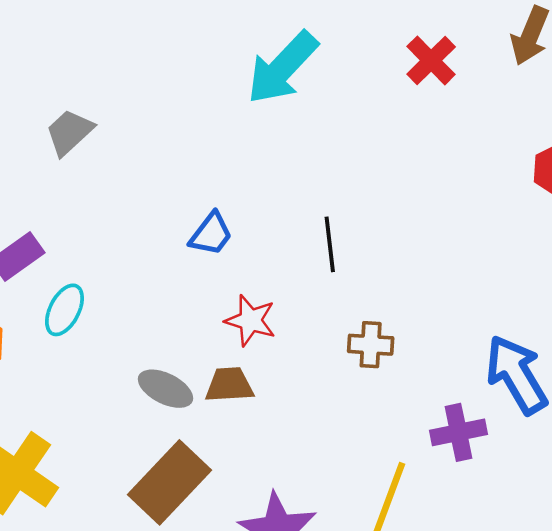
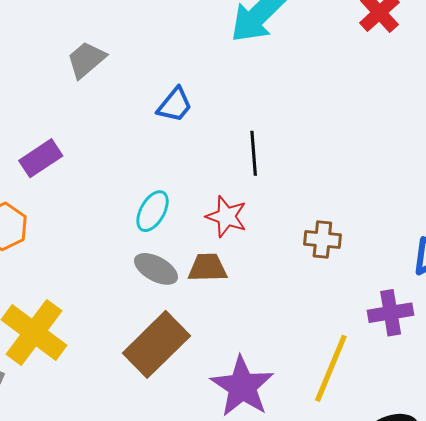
blue trapezoid: (211, 234) -> (175, 105), moved
black line: (330, 244) -> (254, 153), moved
cyan ellipse: (64, 310) -> (153, 211), moved

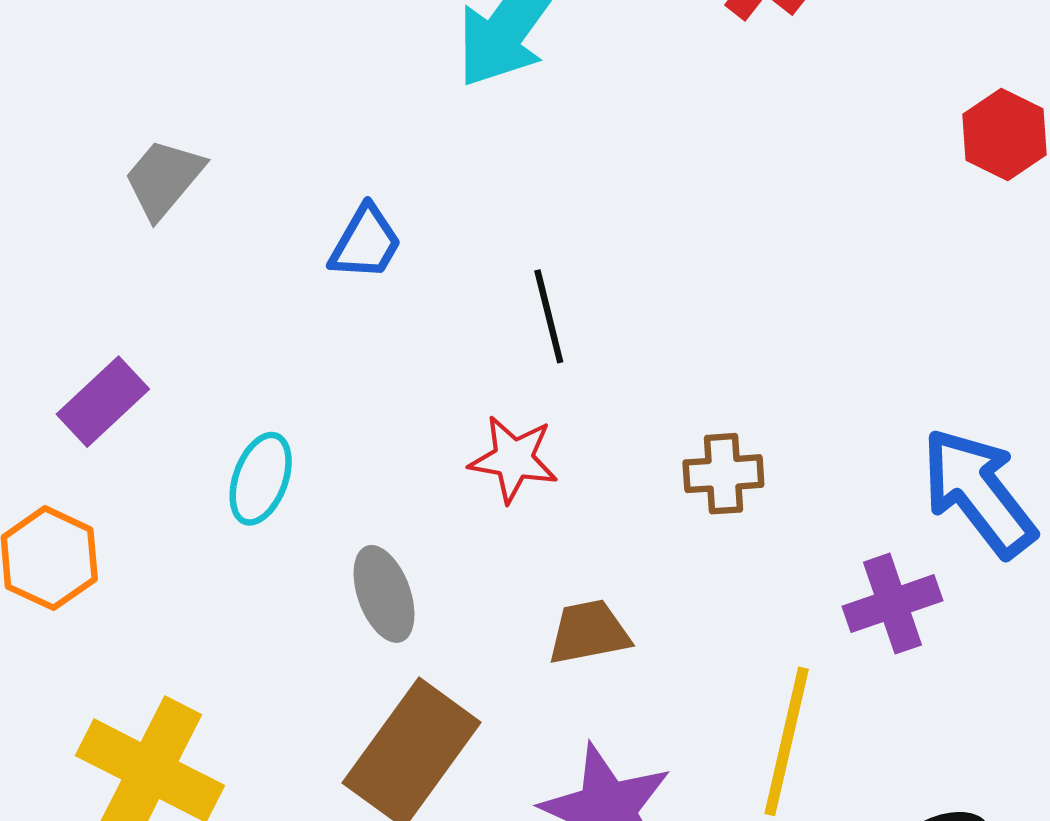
cyan ellipse: (153, 211) -> (261, 479), moved
brown trapezoid: (207, 268) -> (589, 632), moved
gray ellipse: (156, 269) -> (384, 594), turned 51

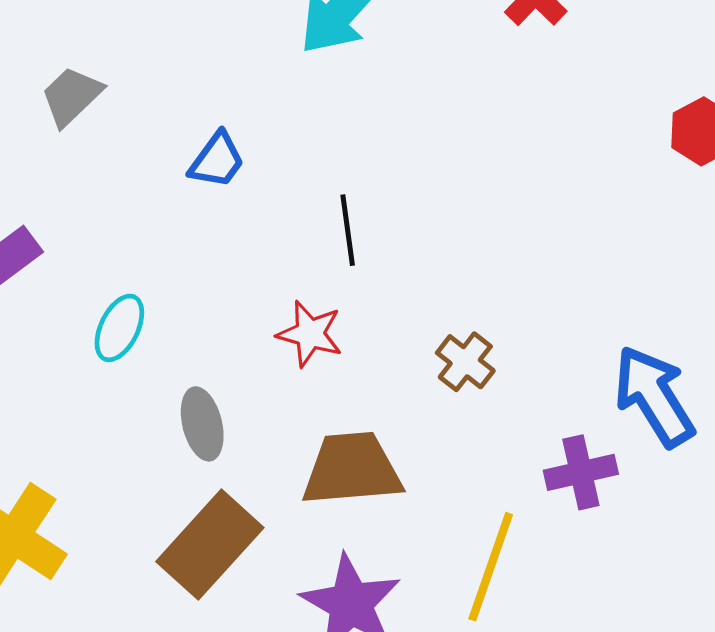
brown cross: (723, 474) -> (465, 362), turned 36
brown trapezoid: (589, 632) -> (352, 469), size x1.6

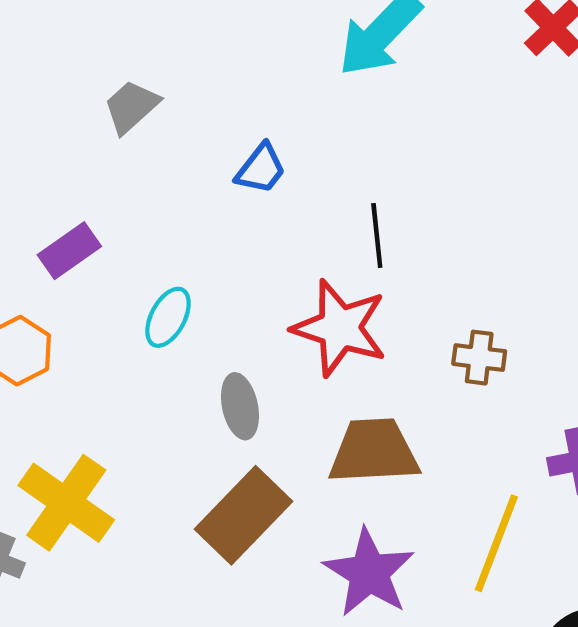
red star: (310, 334) -> (340, 328), size x1.6
brown cross: (465, 362) -> (479, 358), turned -33

